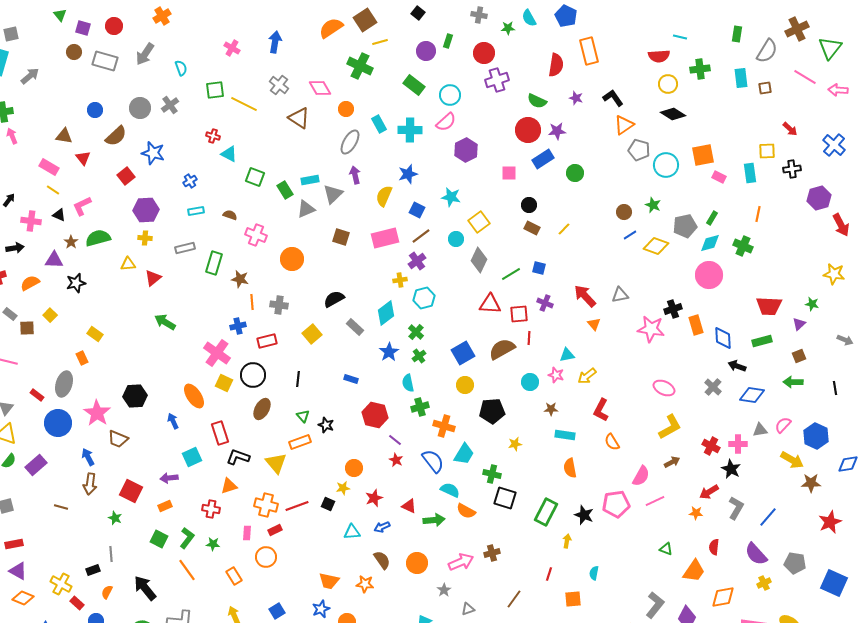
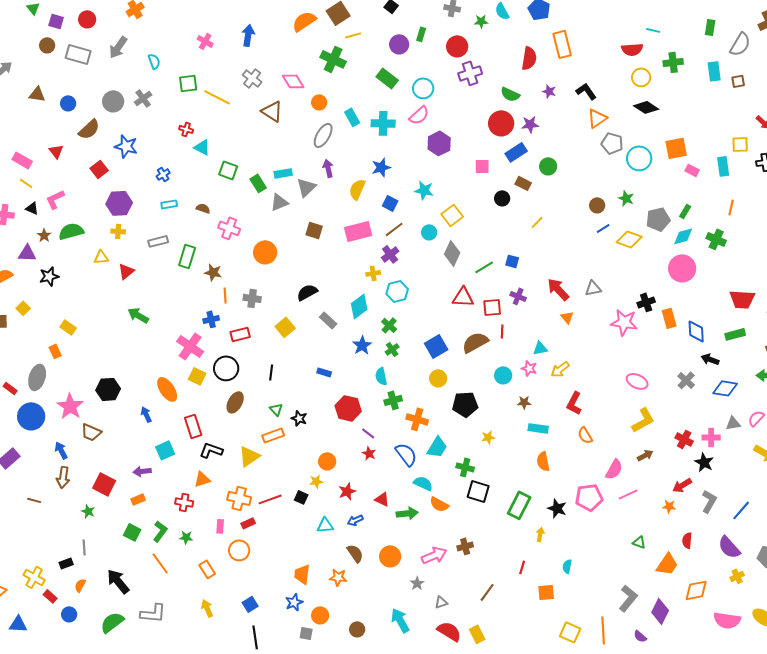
brown triangle: (64, 136) -> (37, 94), moved
brown rectangle: (532, 228) -> (523, 183), moved
yellow triangle: (276, 463) -> (249, 456), turned 35
orange trapezoid: (329, 581) -> (302, 574), turned 85

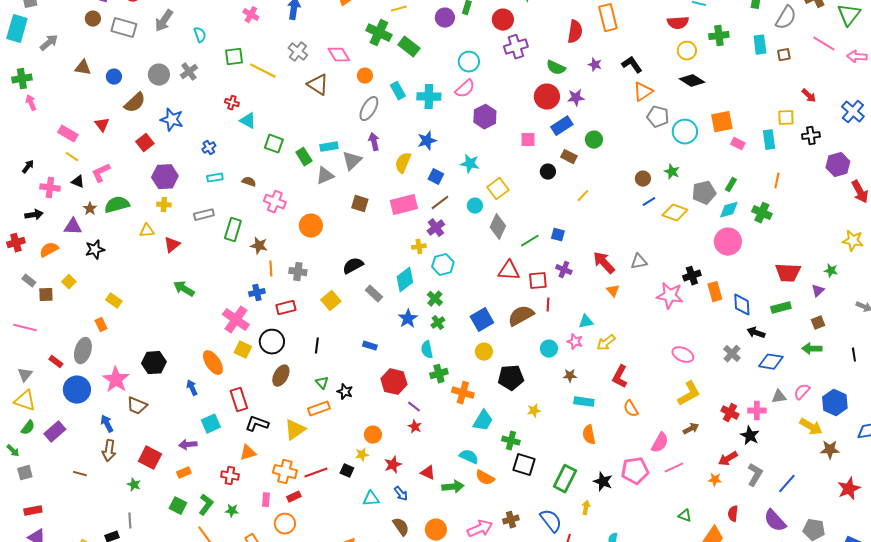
green rectangle: (387, 78) -> (409, 47), moved
blue semicircle: (406, 454) -> (551, 521), moved
blue arrow: (355, 520) -> (401, 494), turned -105

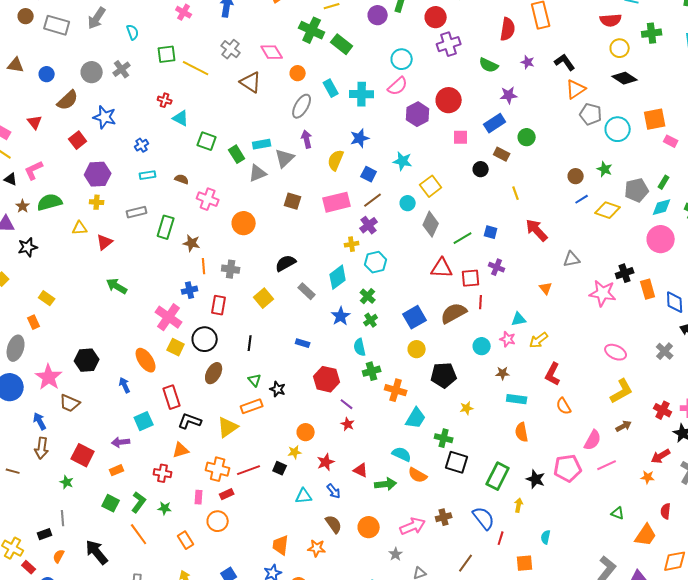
red circle: (547, 97) -> (449, 100), moved
yellow line: (583, 196) -> (516, 193), turned -64
red arrow: (604, 263) -> (537, 230), moved
red rectangle: (286, 308) -> (219, 305), turned -66

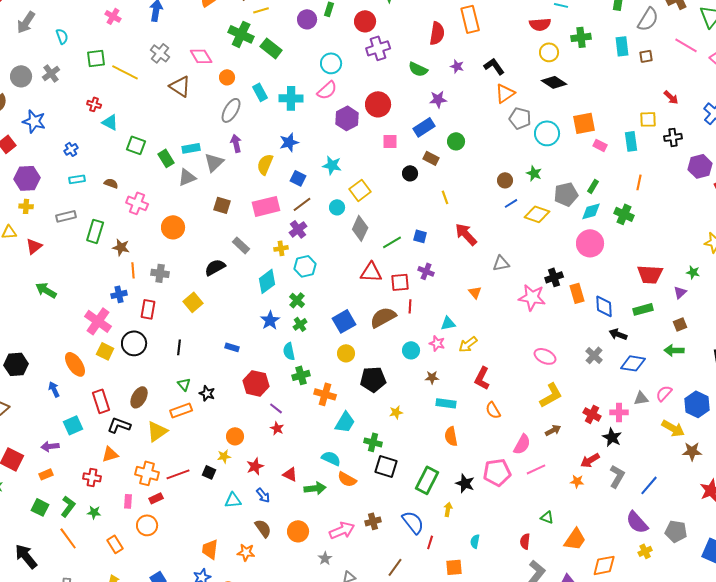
gray rectangle: (307, 291) -> (241, 245), moved
brown ellipse: (214, 373) -> (139, 397), moved
red semicircle: (666, 511) -> (525, 541), moved

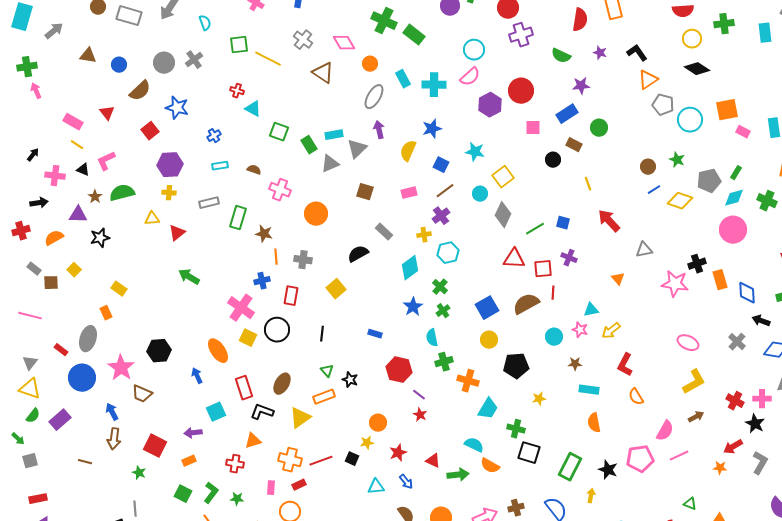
pink rectangle: (266, 206) -> (409, 193), size x0.6

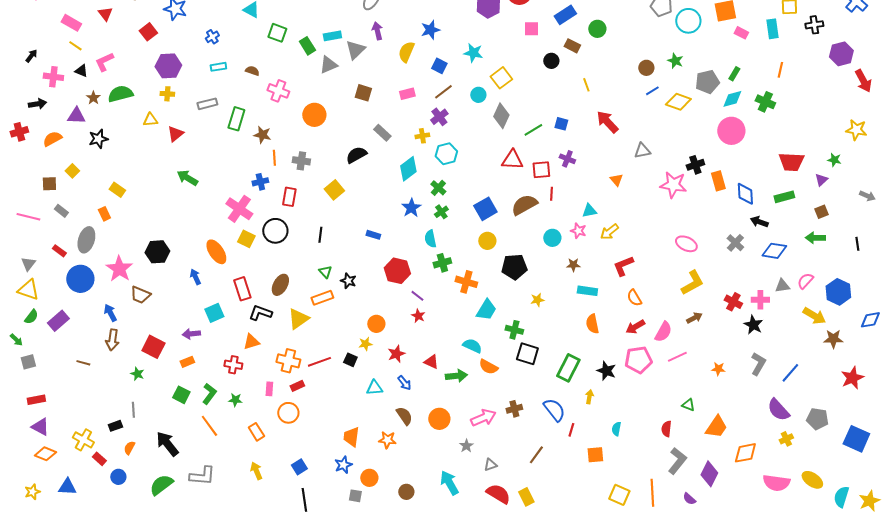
gray rectangle: (34, 269) -> (61, 211), moved
red L-shape: (625, 365) -> (623, 266), turned 40
red arrow: (733, 447) -> (635, 327), moved

